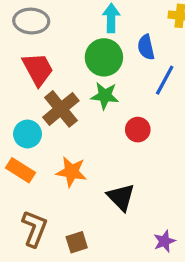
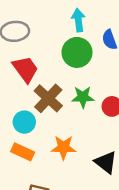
green star: (105, 96) -> (83, 97), moved

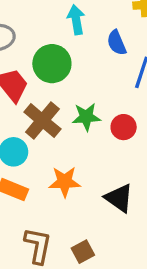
green circle: (77, 52) -> (52, 64), moved

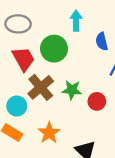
orange star: (65, 182) -> (49, 133), turned 30

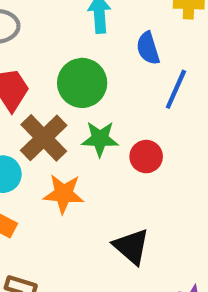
green circle: (54, 49) -> (82, 83), moved
orange star: (49, 133) -> (64, 194), moved, turned -30

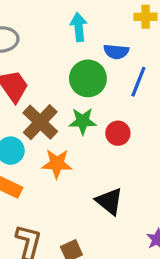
blue semicircle: (148, 48) -> (116, 52), turned -65
green circle: (82, 83) -> (88, 78), moved

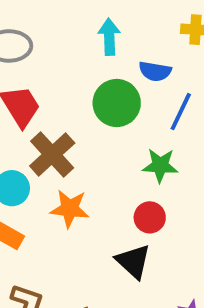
green star: (83, 121) -> (160, 165), moved
red circle: (118, 133) -> (150, 217), moved

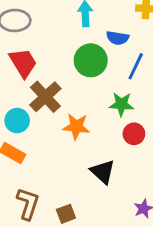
orange star: (70, 209) -> (76, 126), moved
red circle: (150, 217) -> (134, 134), moved

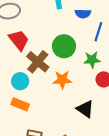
green circle: (91, 60) -> (64, 46), moved

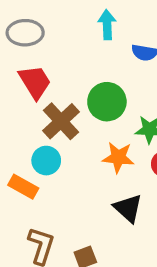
orange star: (62, 80) -> (118, 157), moved
cyan circle: (20, 81) -> (46, 161), moved

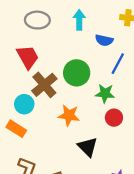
gray ellipse: (25, 33) -> (37, 20), moved
orange star: (118, 157) -> (69, 115), moved
cyan circle: (46, 161) -> (24, 104), moved

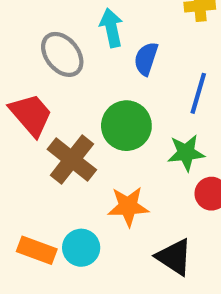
gray ellipse: (37, 20) -> (62, 54), moved, turned 60
blue semicircle: (104, 40) -> (146, 59), moved, turned 108
cyan circle: (24, 104) -> (81, 248), moved

